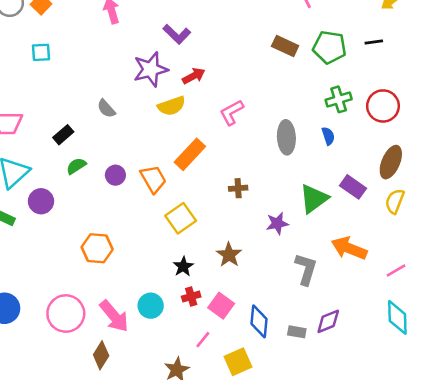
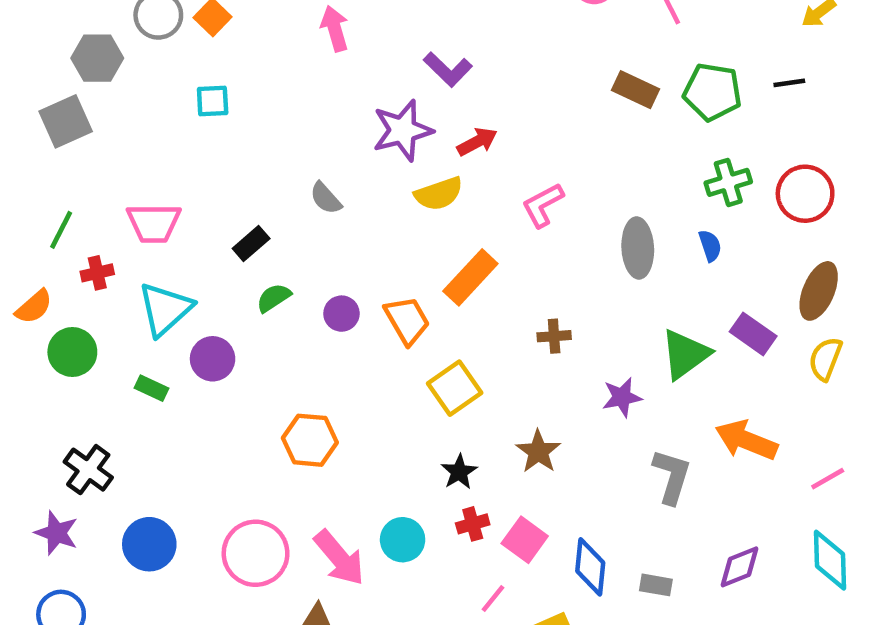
purple diamond: (328, 321) -> (740, 567), moved

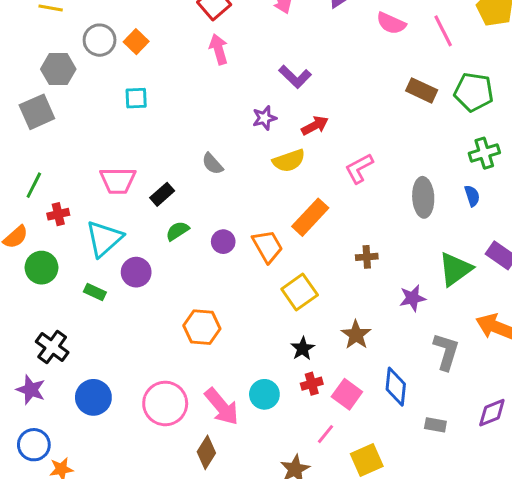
purple star: (403, 130) -> (264, 118), size x0.6
pink trapezoid: (154, 223) -> (118, 181), moved
blue diamond: (590, 567) -> (396, 387), moved

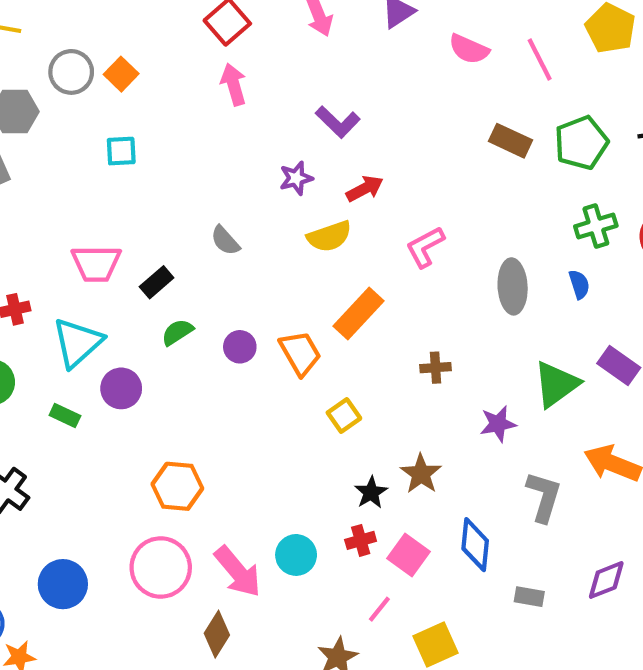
green pentagon: (474, 92) -> (581, 143), turned -30
yellow square: (300, 292) -> (344, 415), size x0.7
orange hexagon: (202, 327) -> (177, 486), moved
black star: (303, 349) -> (371, 493), moved
blue circle: (93, 397) -> (63, 584), moved

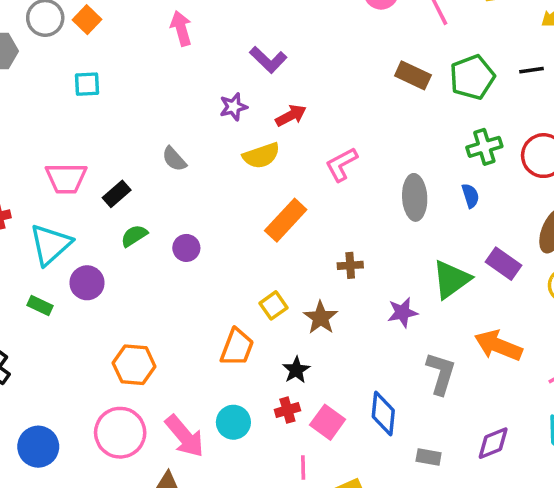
orange trapezoid: (300, 353) -> (237, 347), moved, turned 51
brown star: (421, 474) -> (321, 318), moved
pink line: (379, 609) -> (303, 468), turned -40

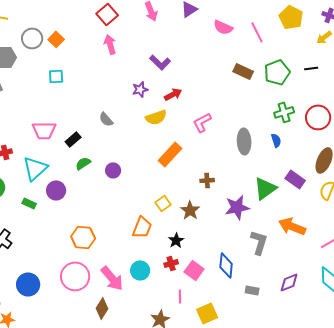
purple star: (402, 312) -> (237, 207), size x1.4

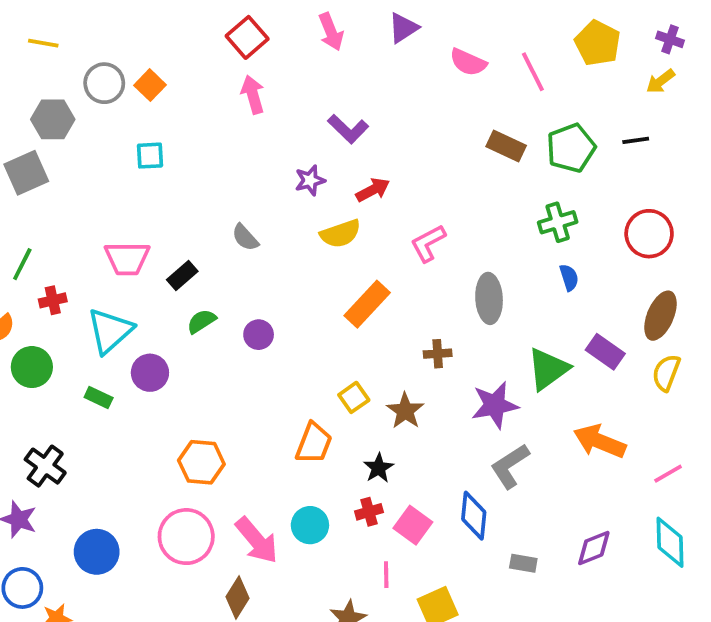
green cross: (284, 112) -> (558, 222), moved
gray ellipse: (244, 141) -> (489, 298), moved
gray L-shape: (259, 242) -> (510, 466), moved, turned -140

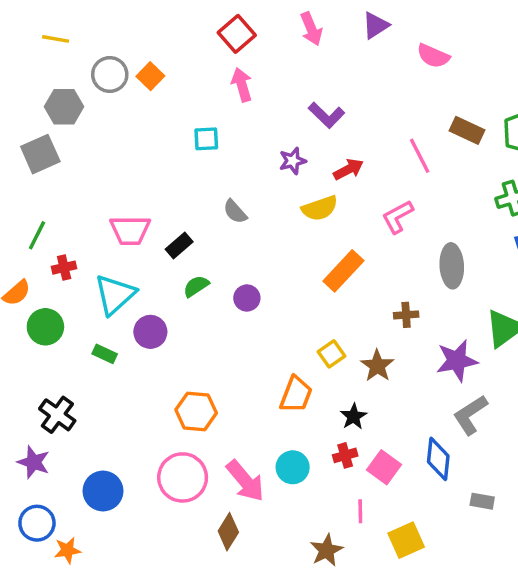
pink line: (533, 72) -> (420, 156), moved
cyan square: (150, 156) -> (206, 139), moved

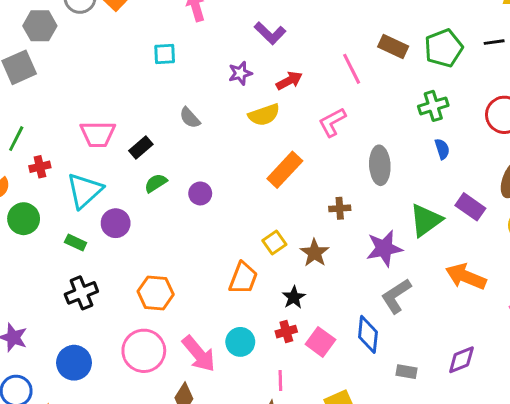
black cross: (57, 415) -> (81, 293), moved, turned 32
pink line: (360, 511) -> (280, 381), moved

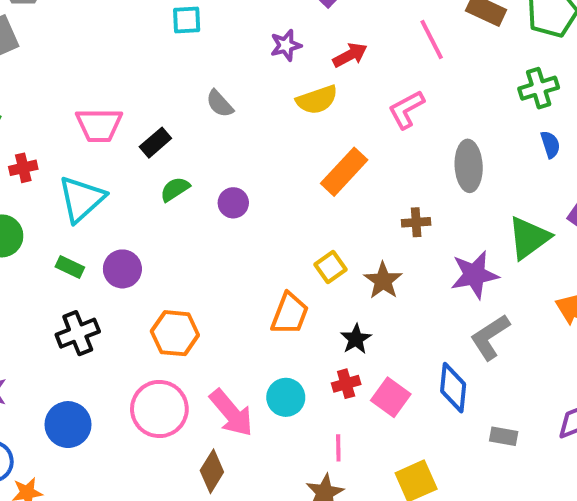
purple circle: (116, 223) -> (122, 269), moved

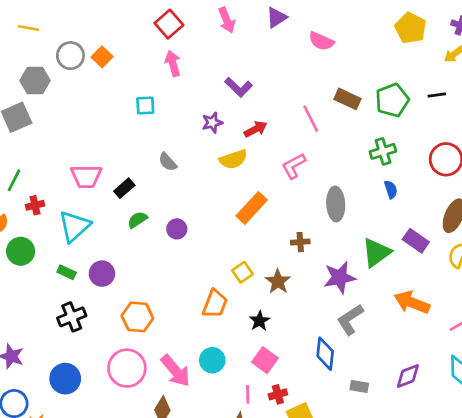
red cross: (346, 384) -> (278, 394), moved
pink square: (391, 397) -> (265, 360), moved

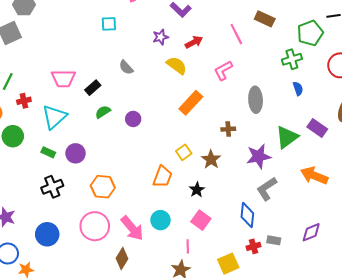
green pentagon: (392, 100) -> (310, 33), moved
yellow semicircle: (233, 159) -> (177, 65), turned -125
red cross: (278, 394) -> (254, 246), moved

